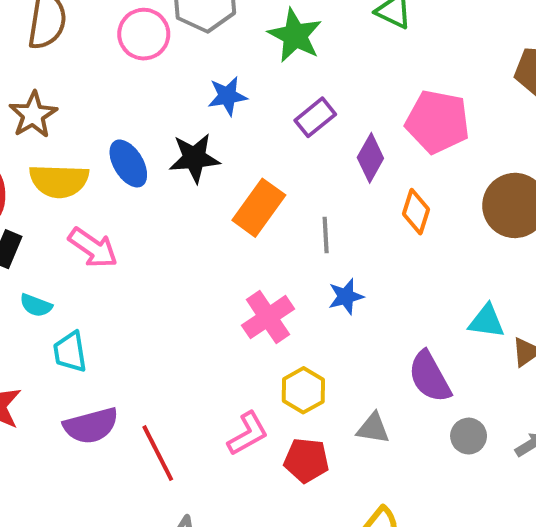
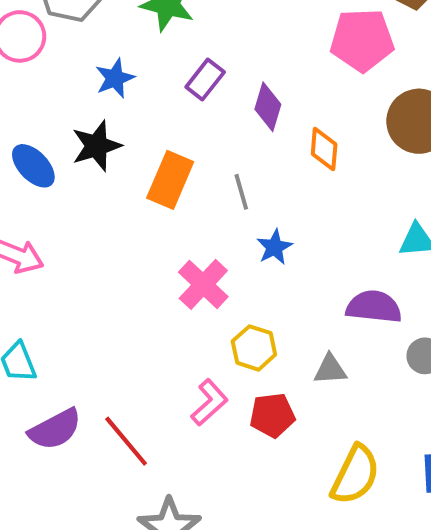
pink pentagon: (438, 122) -> (362, 40), moved
purple semicircle: (430, 377) -> (374, 307), turned 138

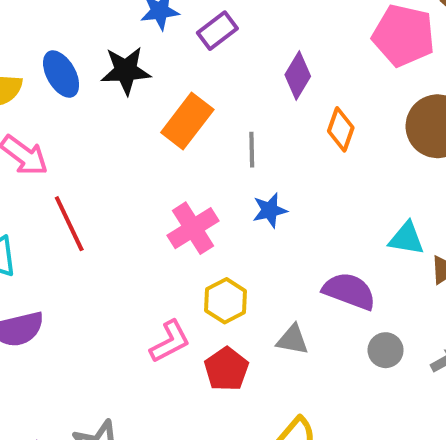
purple rectangle: (205, 80) -> (217, 31), moved
red pentagon: (272, 415) -> (226, 369), turned 30
red line: (126, 441) -> (69, 224), moved

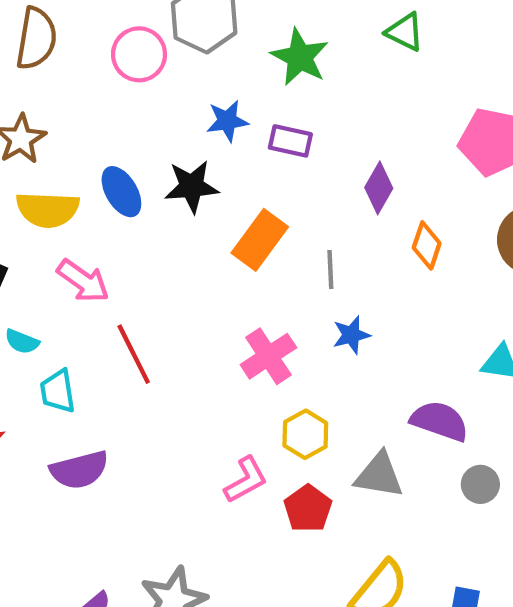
purple rectangle: (217, 31) -> (290, 141), turned 51
gray triangle: (293, 340) -> (379, 475), size x1.4

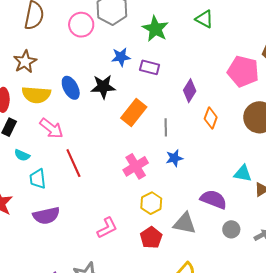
pink L-shape: (246, 480) -> (107, 228), moved

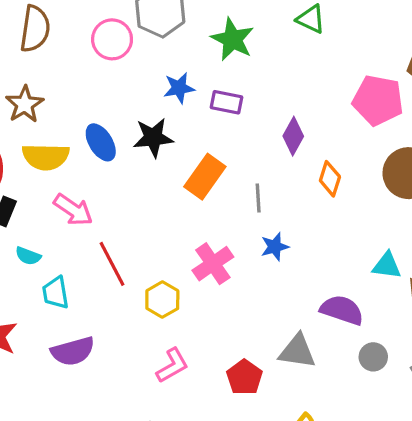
yellow hexagon: (151, 203) -> (162, 300), moved

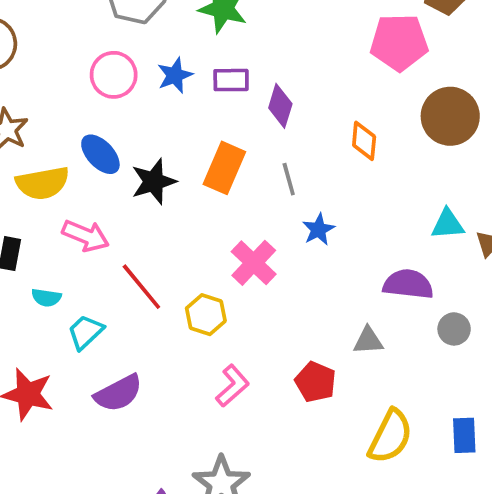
pink circle: (112, 39) -> (114, 75), moved
purple diamond: (293, 136) -> (280, 106), moved
black star: (153, 138) -> (154, 182), moved
cyan trapezoid: (56, 293) -> (85, 332), turned 68
gray triangle: (297, 351) -> (368, 341), size x0.7

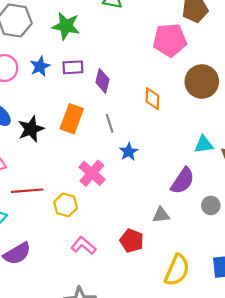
purple semicircle: (408, 284) -> (183, 181), turned 120
red line: (141, 287) -> (27, 191), turned -52
pink L-shape: (232, 386) -> (83, 246), turned -95

